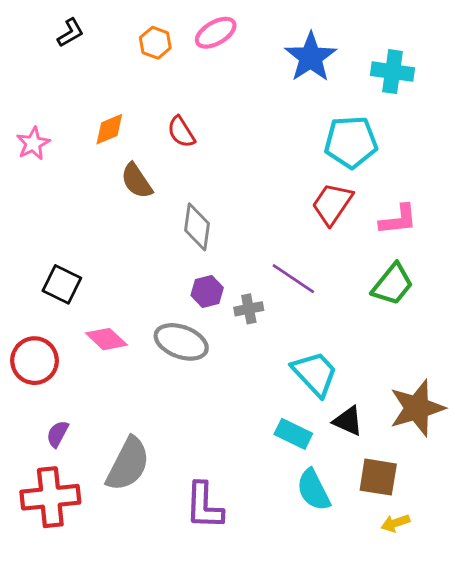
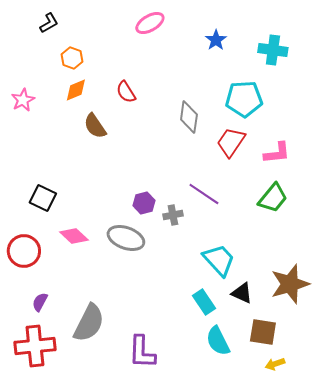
orange hexagon: (155, 43) -> (72, 58), moved
blue star: (311, 57) -> (216, 40), size x0.6
gray diamond: (197, 227) -> (189, 117), moved
cyan rectangle: (293, 434) -> (204, 302), turned 30

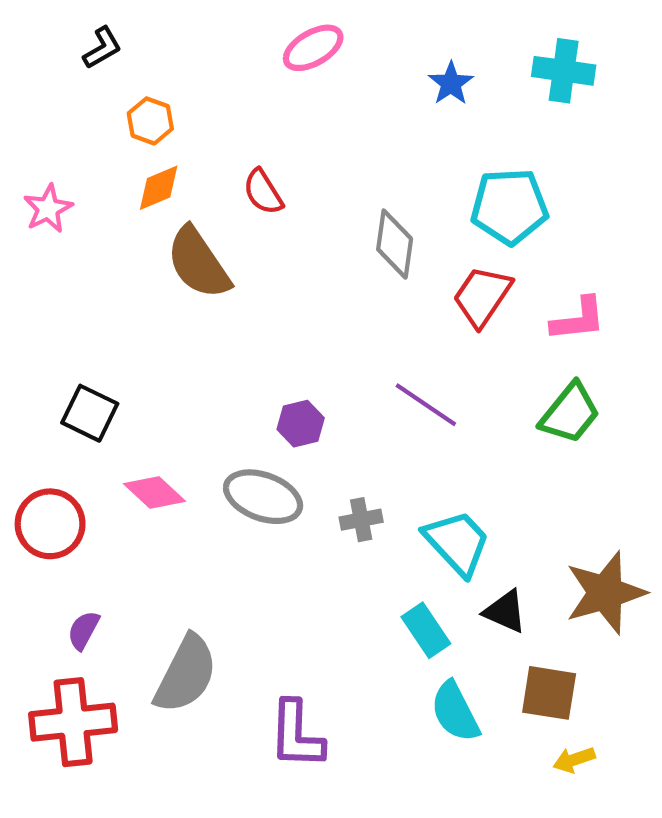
cyan cross: (273, 50) -> (564, 71), moved
brown semicircle: (95, 126) -> (198, 263), size x1.4
gray cross: (173, 215) -> (361, 520), moved

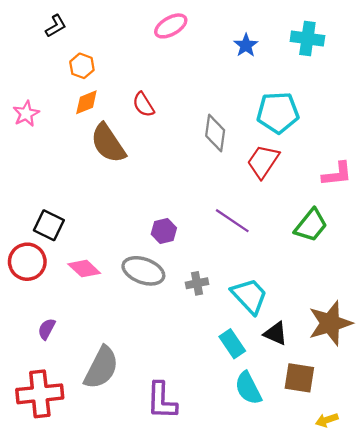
pink L-shape: (578, 319) -> (337, 174), moved
red circle: (50, 524) -> (27, 262), moved
purple semicircle: (83, 630) -> (47, 329), moved
yellow arrow: (574, 760) -> (327, 420), moved

